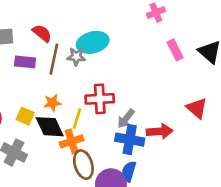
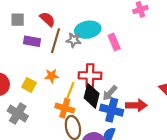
pink rectangle: (175, 50) -> (114, 42), moved
black diamond: (50, 127) -> (92, 96), moved, turned 35
orange cross: (72, 141) -> (65, 108), turned 30

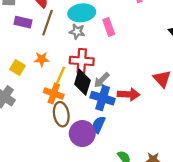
gray star: (74, 40) -> (77, 31), moved

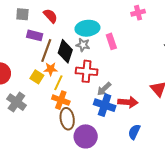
brown line: (48, 23) -> (46, 51), moved
yellow square: (18, 68) -> (37, 77), moved
yellow line: (61, 75) -> (58, 83), moved
black diamond: (82, 82) -> (65, 51), moved
blue semicircle: (99, 125) -> (134, 132), moved

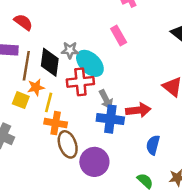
cyan ellipse: (87, 28) -> (90, 63), moved, turned 60
pink rectangle: (111, 41) -> (119, 36), moved
gray arrow: (104, 89) -> (106, 99), turned -63

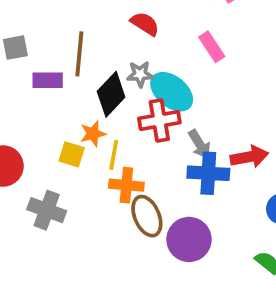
red semicircle: (23, 22) -> (145, 24), moved
black diamond: (50, 62) -> (111, 94), turned 40
brown line: (26, 66) -> (79, 54), moved

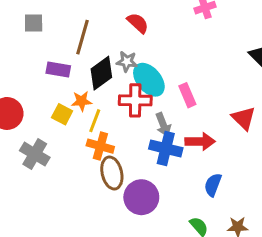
pink rectangle: (212, 47) -> (187, 95), moved
purple rectangle: (48, 80) -> (58, 70), moved

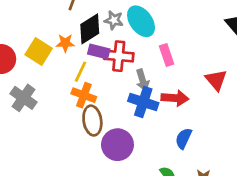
purple rectangle: (58, 70) -> (99, 52), moved
cyan ellipse: (149, 80) -> (141, 21), moved
orange star: (82, 101) -> (65, 43), moved
yellow square: (62, 114) -> (39, 52), moved, size x1.4

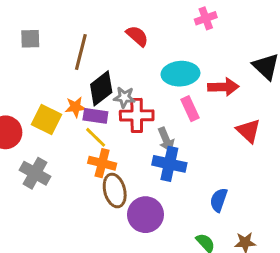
gray star: (114, 20) -> (124, 97), moved
cyan ellipse: (141, 21) -> (180, 74), moved, turned -52
purple rectangle: (99, 52) -> (95, 116), moved
yellow line: (80, 72) -> (96, 137), turned -65
red arrow: (175, 98) -> (223, 87), moved

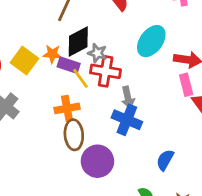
cyan ellipse: (180, 74) -> (151, 41), turned -60
pink rectangle: (190, 109) -> (186, 85), moved
yellow line: (96, 137) -> (80, 78), moved
orange cross: (102, 163) -> (67, 108), turned -35

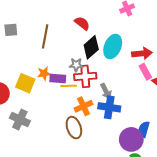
black diamond: (78, 41) -> (91, 47), moved
yellow line: (80, 78) -> (69, 86), turned -42
orange cross: (67, 108) -> (84, 106), moved
purple circle: (97, 161) -> (131, 139), moved

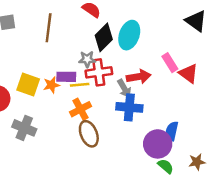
red arrow: (142, 53) -> (139, 77), moved
orange star: (44, 73) -> (51, 85), moved
orange cross: (84, 106) -> (81, 109), moved

